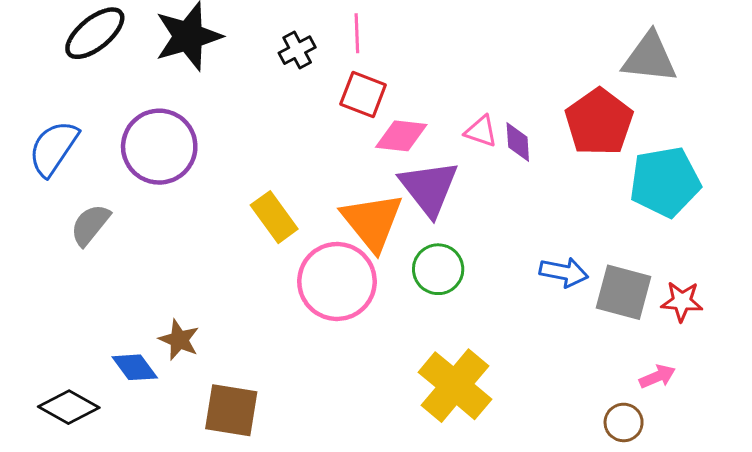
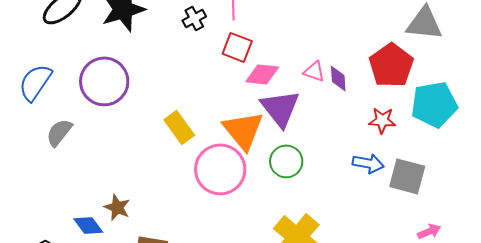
red star: (682, 301) -> (382, 120), moved

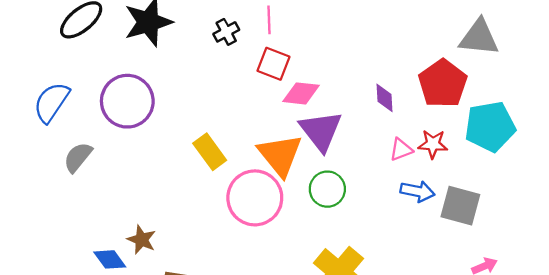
pink triangle: (314, 71) -> (401, 150), moved, turned -40

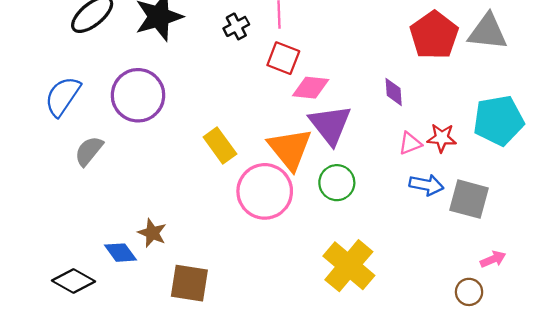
red pentagon: (443, 84) -> (434, 35), moved

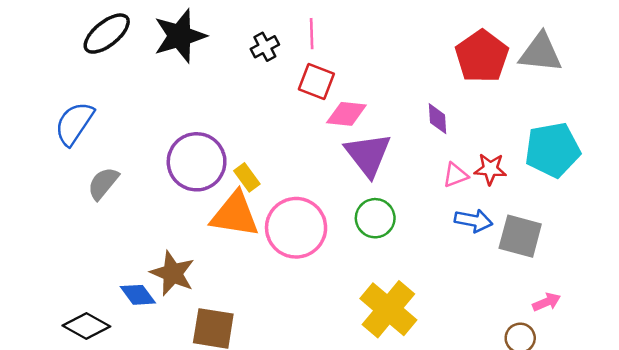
purple circle: (138, 95) -> (197, 162), moved
yellow rectangle: (220, 146) -> (247, 177), size x0.7
orange triangle: (290, 149) -> (235, 215), moved, turned -42
brown star: (152, 233) -> (173, 273), size x1.4

